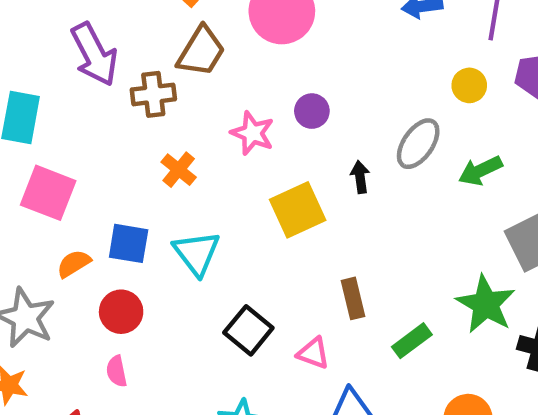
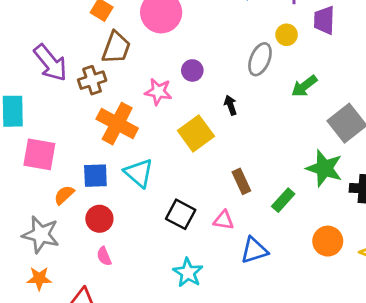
gray ellipse: (418, 144) -> (260, 59), moved
orange cross: (179, 170) -> (117, 124), size x1.8

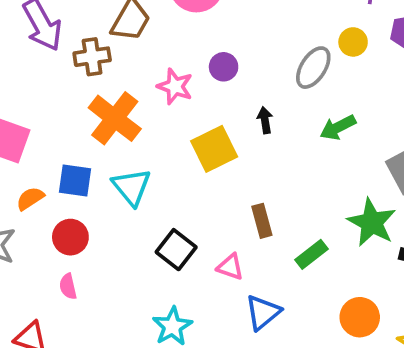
green arrow: (304, 86) -> (338, 127), moved
blue triangle: (254, 250) -> (263, 312), turned -32

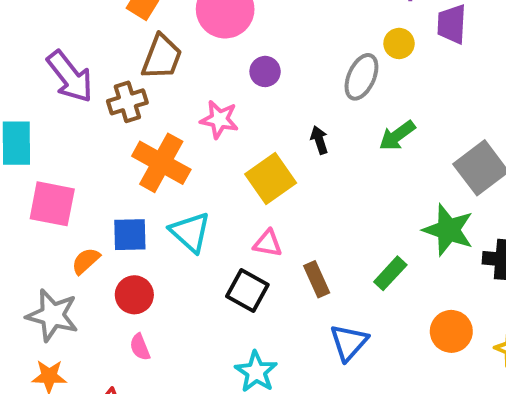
purple circle: (224, 67) -> (265, 71), moved
brown rectangle: (262, 221) -> (317, 279), moved
pink triangle: (230, 267) -> (268, 243), moved

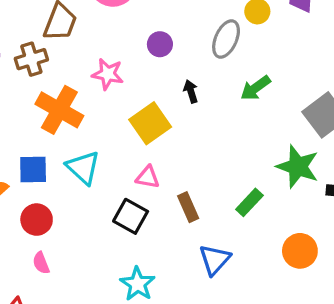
purple circle: (265, 71) -> (160, 44), moved

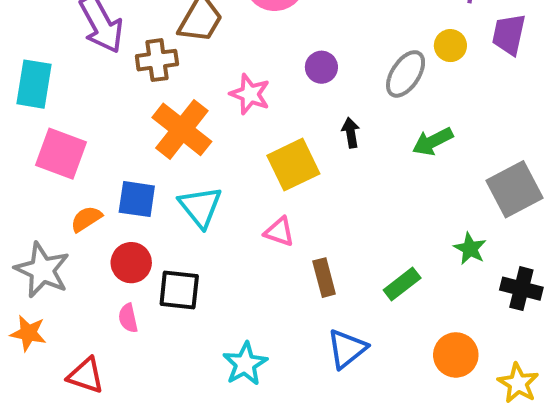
green star: (298, 167) -> (470, 249), size x0.6
black square: (131, 216) -> (179, 290), moved, turned -32

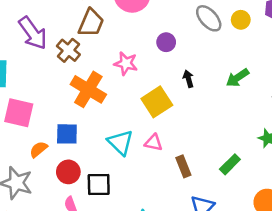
brown cross: (157, 60) -> (68, 50), turned -35
gray ellipse: (406, 74) -> (209, 18), moved, turned -68
cyan triangle: (200, 207) -> (120, 142), moved

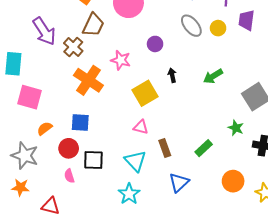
blue square: (67, 134) -> (80, 122), moved
cyan triangle: (120, 142) -> (135, 161), moved

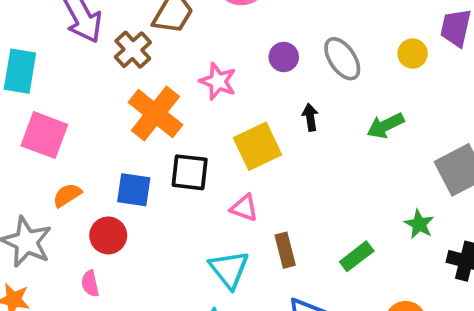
gray ellipse: (191, 26) -> (342, 59), moved
yellow circle: (218, 28) -> (413, 54), moved
black square: (93, 160) -> (190, 172), moved
pink semicircle: (69, 176) -> (90, 284), moved

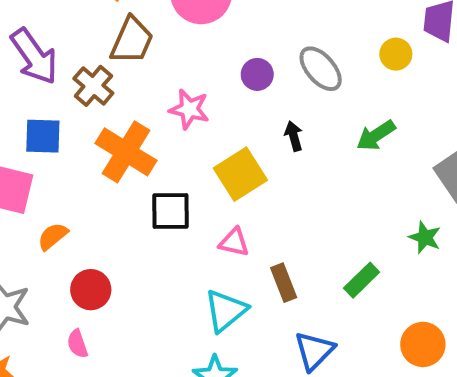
blue square: (134, 190) -> (43, 136), moved
orange semicircle: (67, 195) -> (53, 236), moved
cyan triangle: (229, 269) -> (226, 311), turned 36

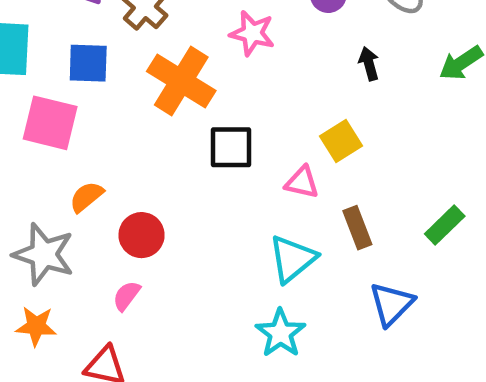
yellow square: (240, 174) -> (341, 141), moved, size x0.7
orange semicircle: (53, 236) -> (86, 197), moved
pink semicircle: (77, 344) -> (127, 296), turned 56

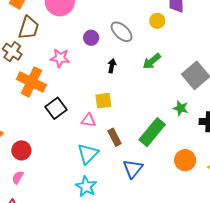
black arrow: (369, 64) -> (112, 66), turned 32
yellow square: (341, 141) -> (103, 101), turned 30
black square: (231, 147) -> (56, 108), turned -30
green rectangle: (445, 225) -> (152, 132), size x1.6

